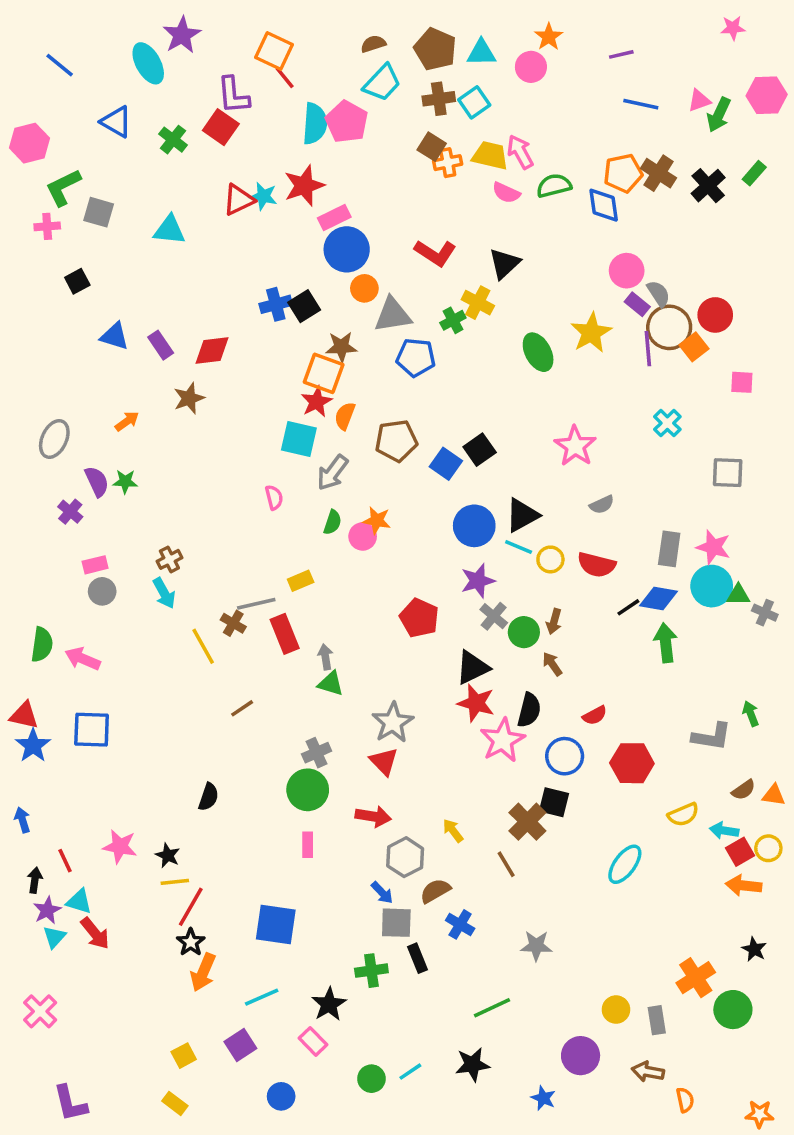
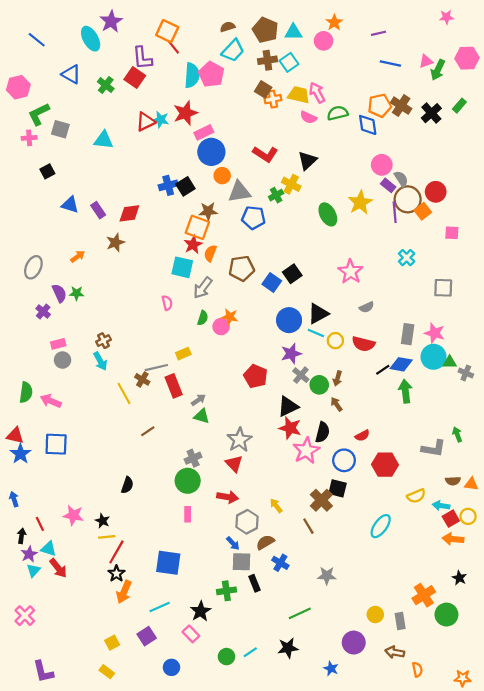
gray arrow: (325, 657) -> (198, 400), turned 64
brown semicircle: (744, 790) -> (453, 481), turned 32

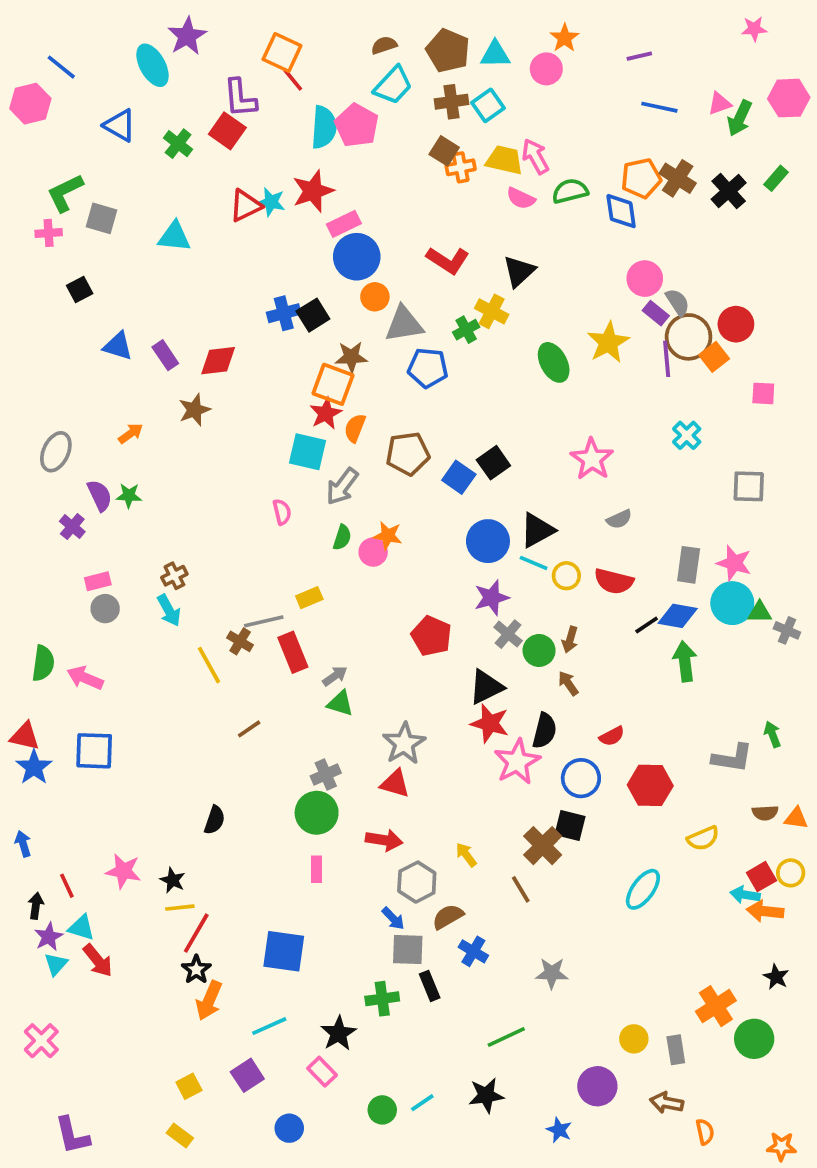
pink hexagon: (18, 87) -> (30, 104), moved
red triangle: (234, 464) -> (395, 784), turned -30
cyan arrow: (441, 506) -> (745, 895), moved

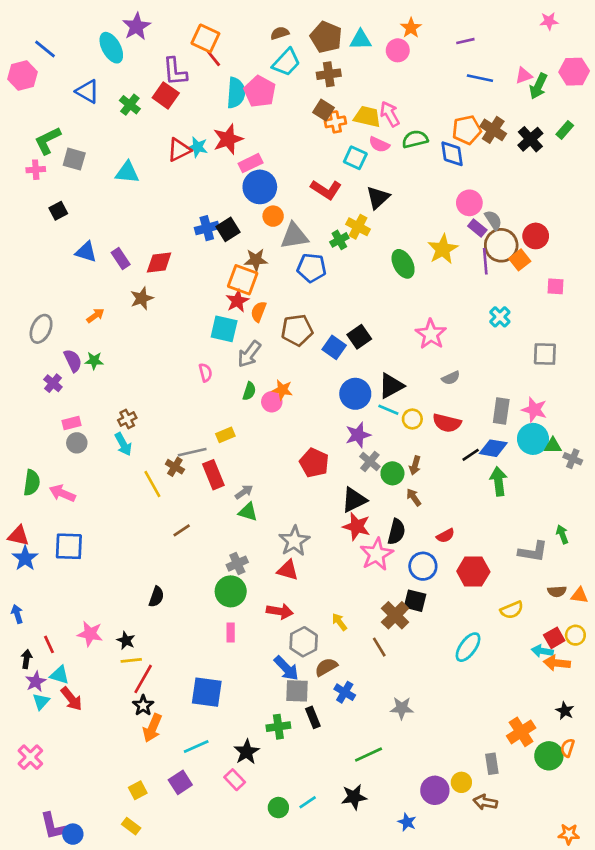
cyan square: (488, 105) -> (355, 158), moved, turned -30
blue arrow: (393, 919) -> (286, 668), size x1.5
yellow circle: (634, 1039) -> (461, 782), moved
blue circle: (289, 1128) -> (73, 834), moved
orange semicircle: (705, 1132) -> (567, 748), moved, turned -150

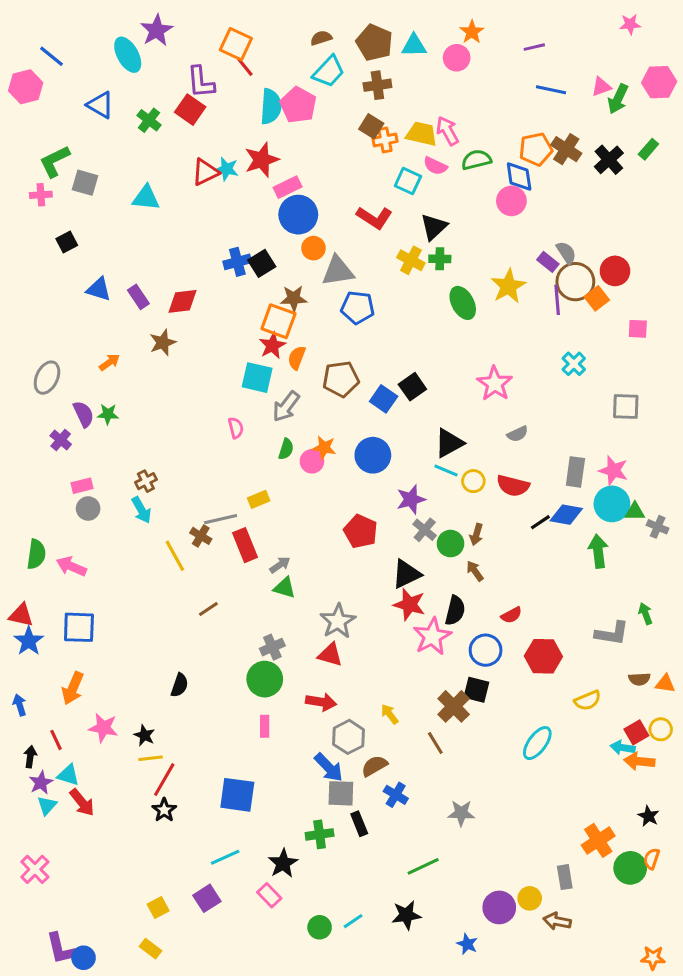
pink circle: (469, 203) -> (511, 201), moved
green cross: (339, 240) -> (440, 259), moved, turned 30
blue circle: (355, 394) -> (373, 455), moved
green arrow: (499, 481) -> (598, 551), moved
orange arrow: (152, 728) -> (73, 688), moved

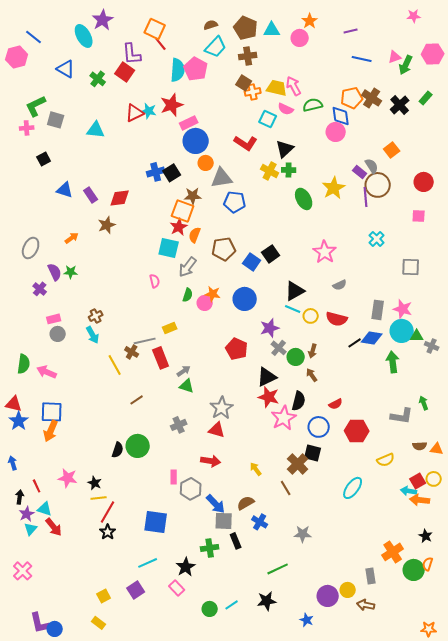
red circle: (615, 271) -> (424, 182), moved
orange square: (597, 298) -> (392, 150), moved
green circle: (265, 679) -> (138, 446), moved
orange arrow: (73, 688) -> (51, 431), moved
gray hexagon: (348, 737) -> (191, 489), moved

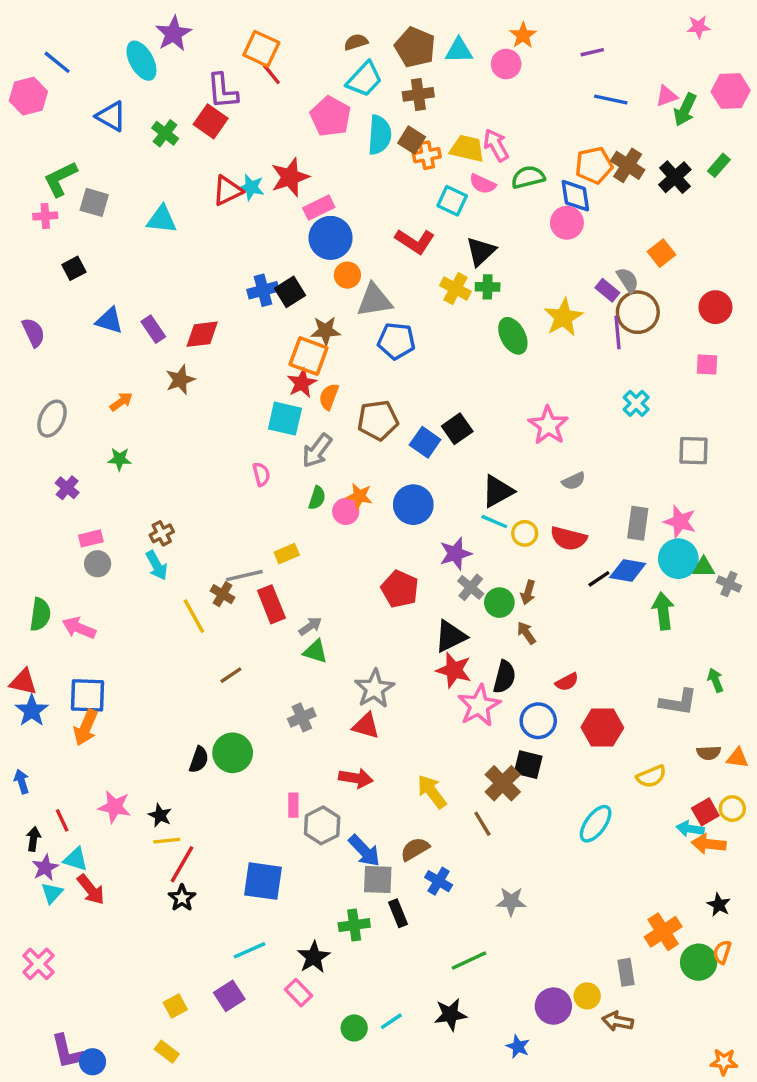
cyan semicircle: (178, 70) -> (379, 135), moved
purple semicircle: (55, 272) -> (33, 332), moved
yellow arrow: (256, 469) -> (432, 792), size x1.5

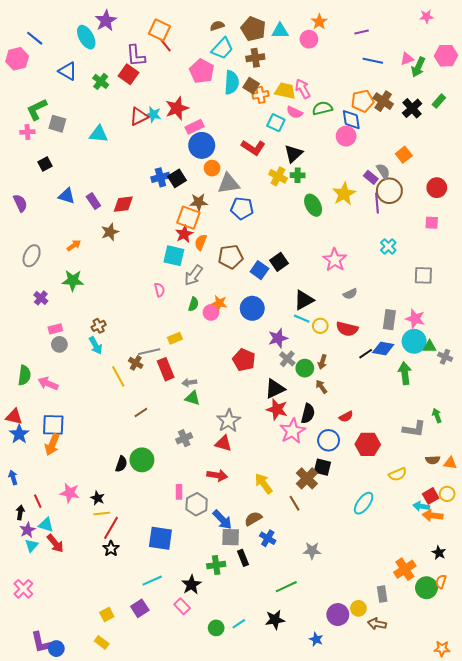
green star: (120, 459) -> (73, 280), size x1.5
gray arrow: (310, 626) -> (189, 383), turned -152

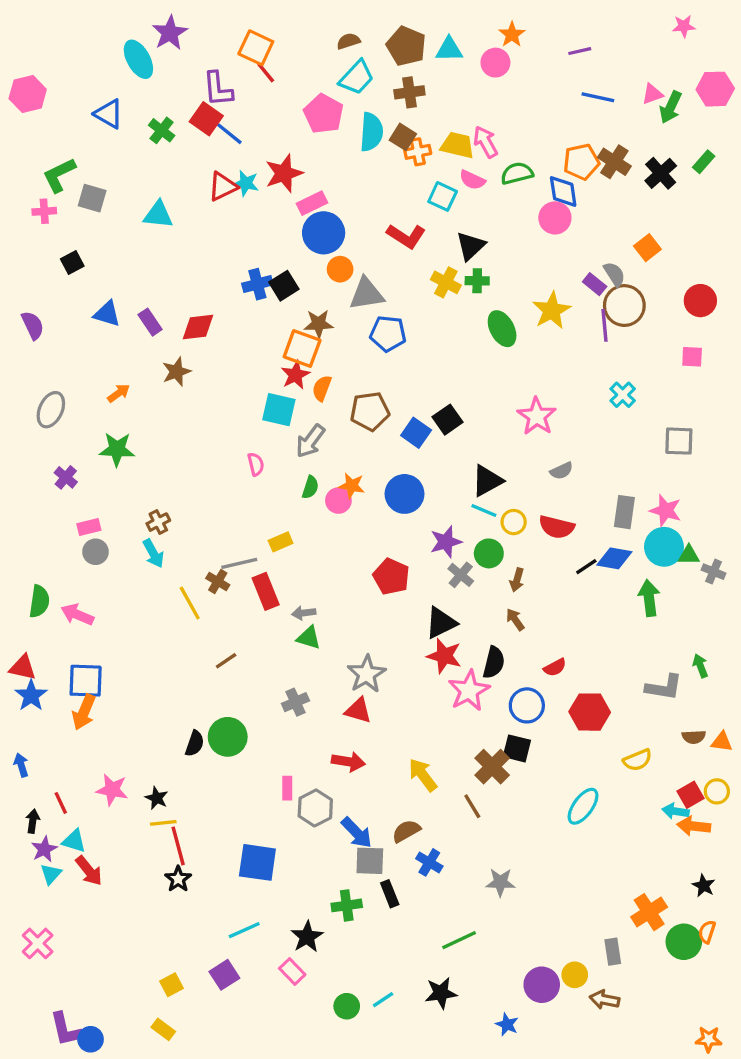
blue line: (35, 38) -> (229, 134), moved
green circle: (305, 368) -> (489, 553), moved
red line: (111, 528) -> (178, 846), turned -45

